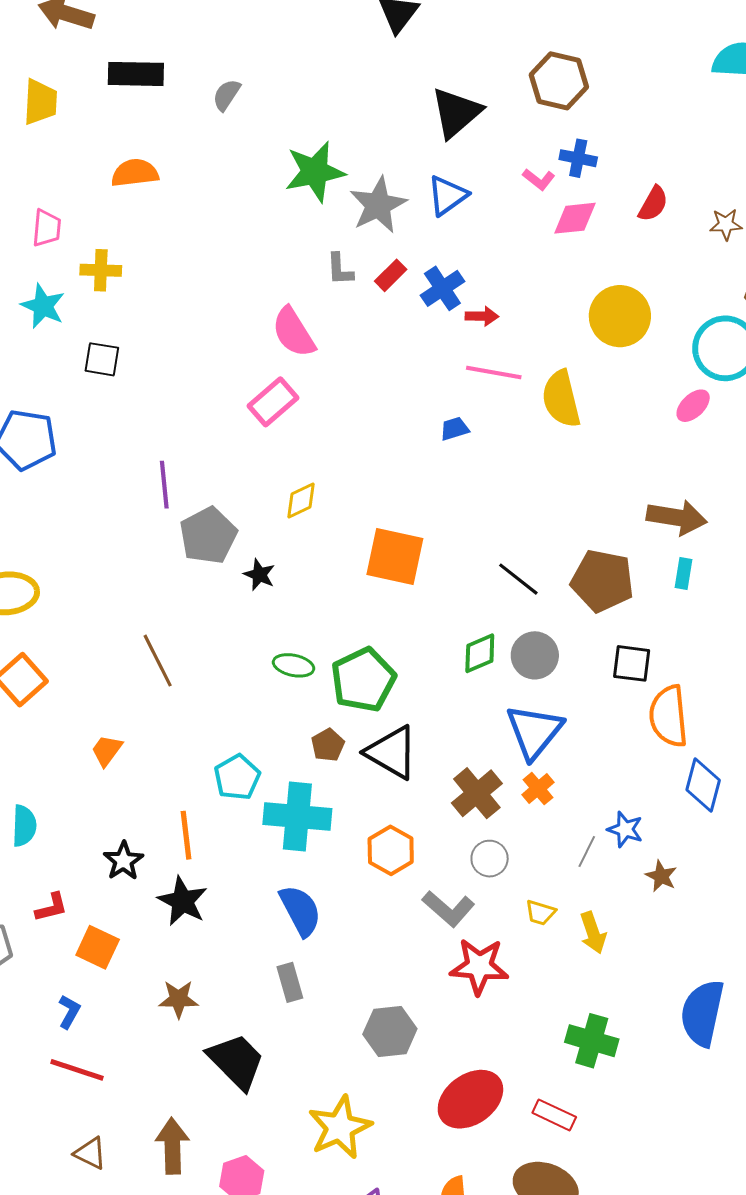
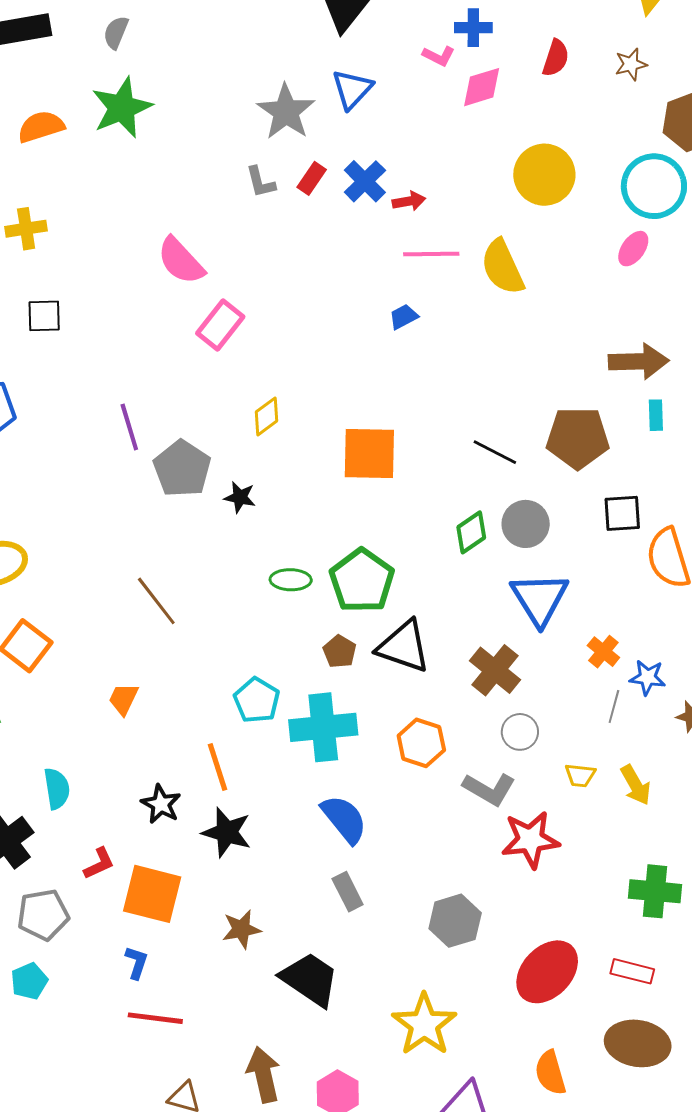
green star: (315, 172) -> (122, 108), moved
pink semicircle: (294, 332) -> (181, 261), moved
orange cross: (538, 789) -> (603, 652), moved
orange square: (98, 947) -> (152, 894), size x1.4

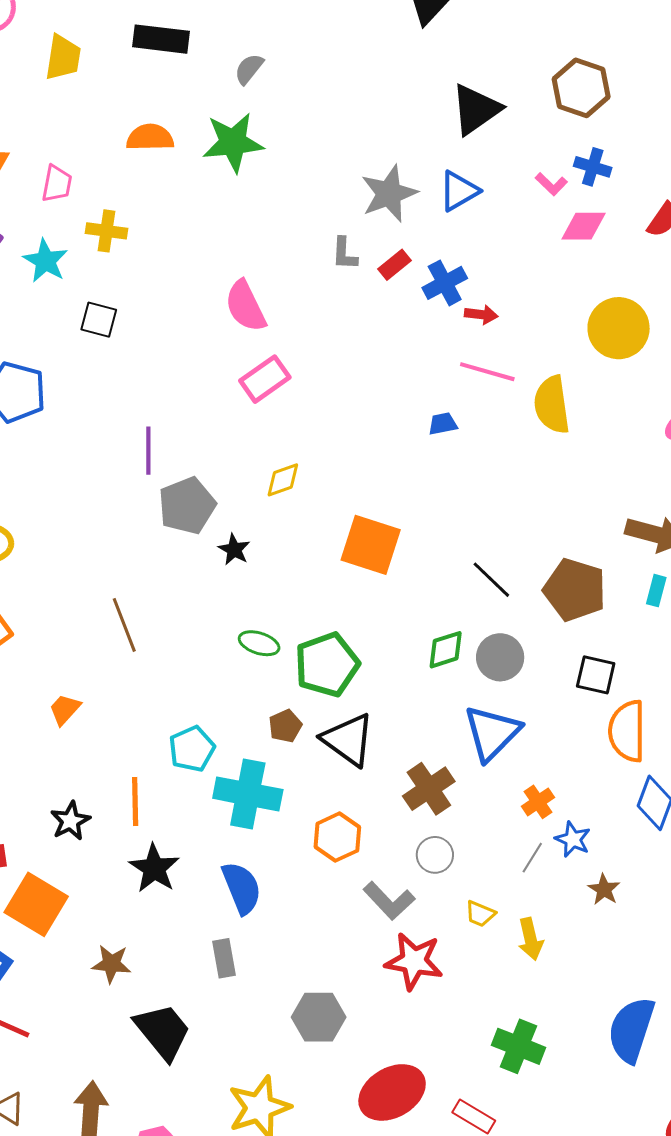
black star: (227, 832) -> (154, 868), moved

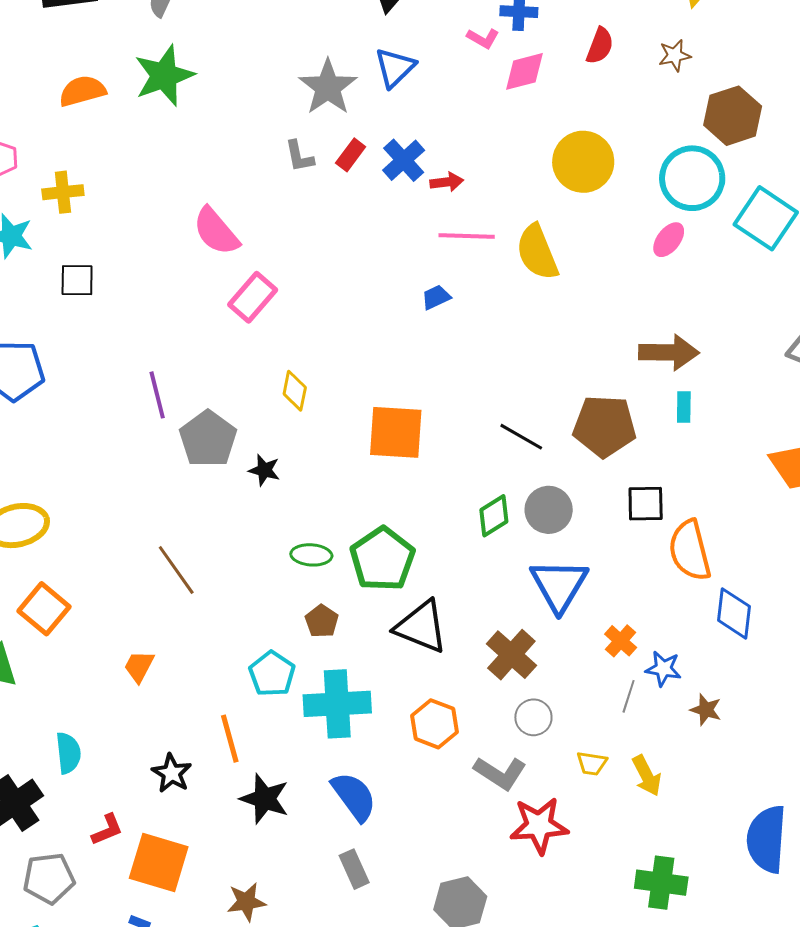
yellow diamond: (283, 480) -> (295, 391), turned -45
brown pentagon: (285, 726) -> (322, 621), moved

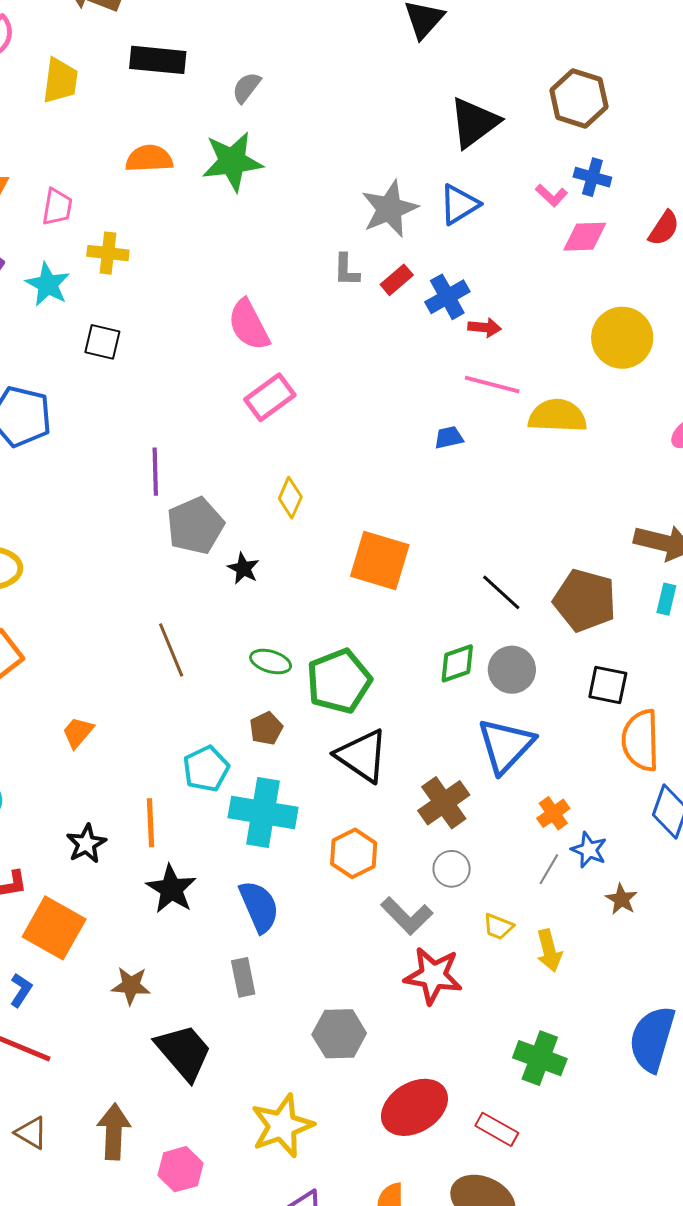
yellow semicircle: (537, 252) -> (557, 416), turned 102
brown line: (176, 570) -> (171, 650), moved

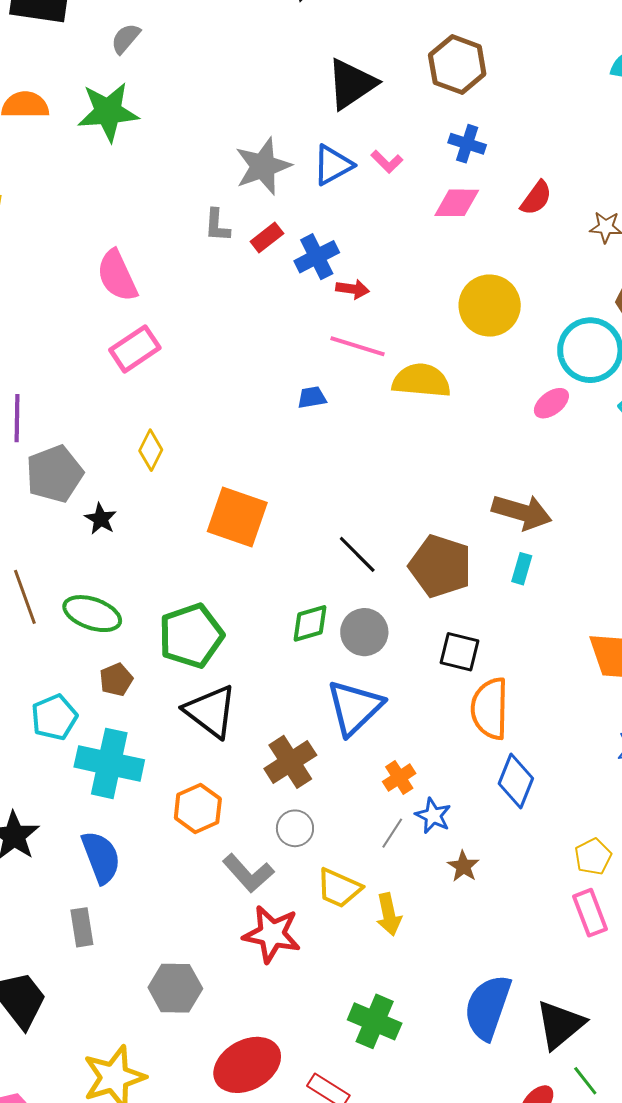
pink L-shape: (552, 195) -> (387, 162), moved
green ellipse: (271, 662) -> (92, 614), moved, size x1.4
yellow trapezoid: (498, 927) -> (339, 888), size x1.5

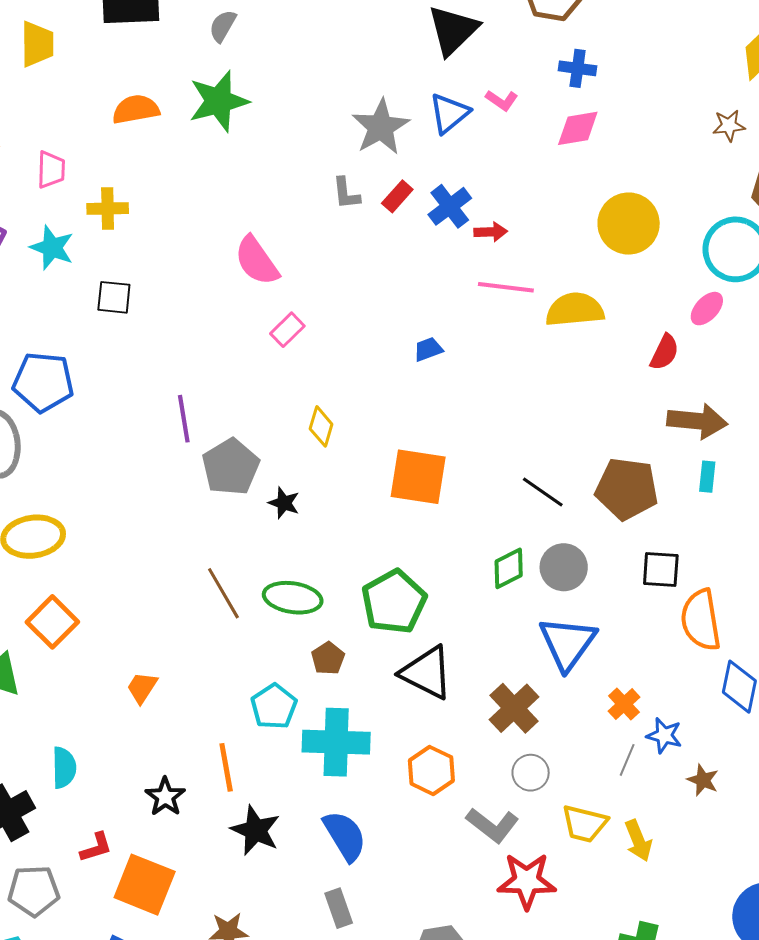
red semicircle: (536, 198) -> (664, 352), moved
pink rectangle: (135, 349) -> (287, 330), size x0.7
blue trapezoid: (312, 397) -> (428, 349), moved

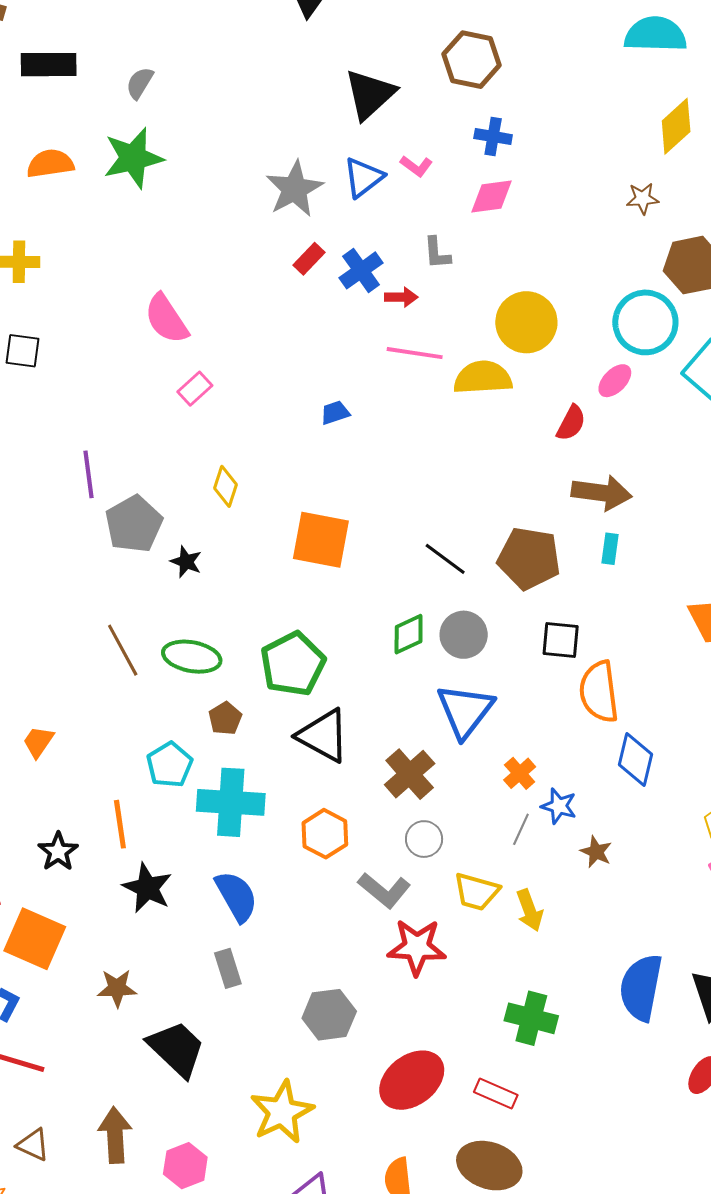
gray L-shape: (346, 193) -> (437, 253), moved
yellow circle: (629, 224) -> (526, 322), moved

